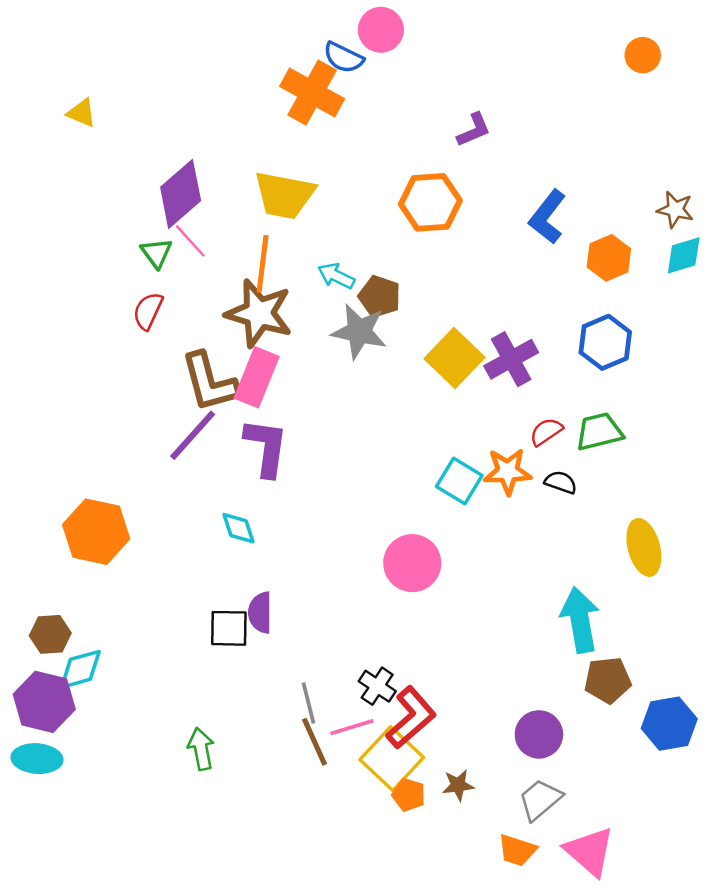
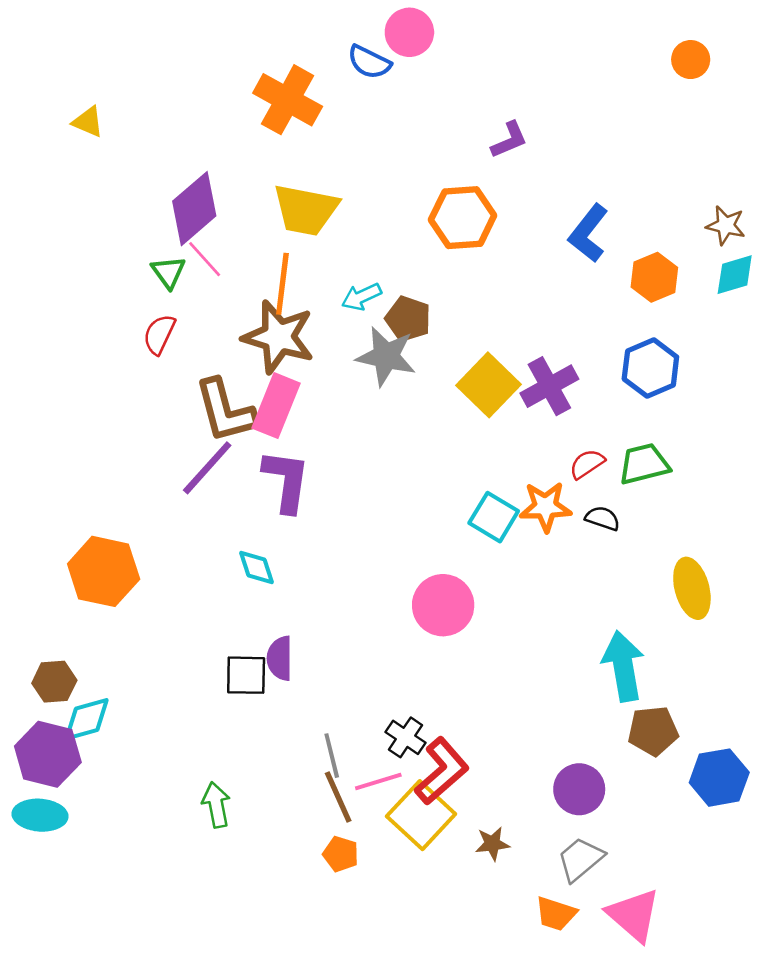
orange cross: (312, 93) -> (288, 100), moved
cyan arrow: (336, 276) -> (361, 297), turned -51
orange pentagon: (409, 795) -> (341, 854), moved

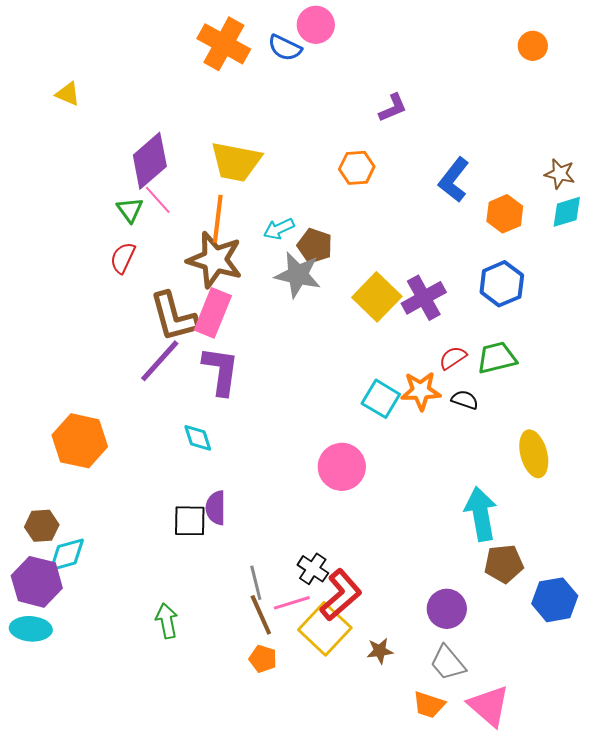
orange cross: (288, 100) -> (224, 44), moved
orange hexagon: (463, 218) -> (357, 168), size x0.7
gray trapezoid: (580, 859) -> (448, 663), turned -90

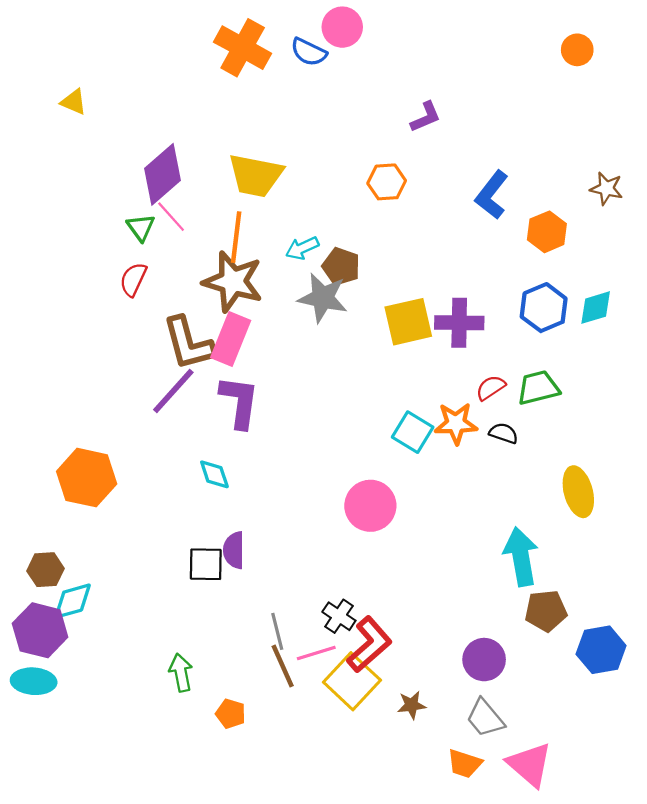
cyan diamond: (567, 212) -> (596, 308), moved
yellow square: (377, 297) -> (408, 322), turned 33
purple cross: (424, 298) -> (459, 323), turned 30
orange pentagon: (263, 659) -> (231, 714), moved

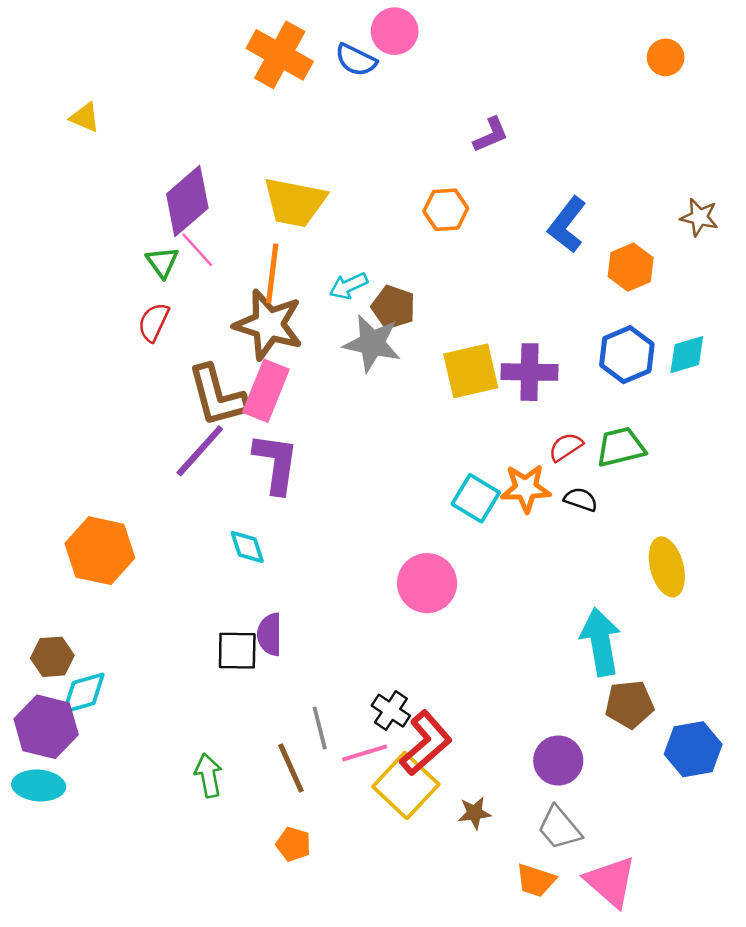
brown line: (283, 666) -> (291, 768), moved
orange pentagon: (231, 714) -> (293, 844), moved

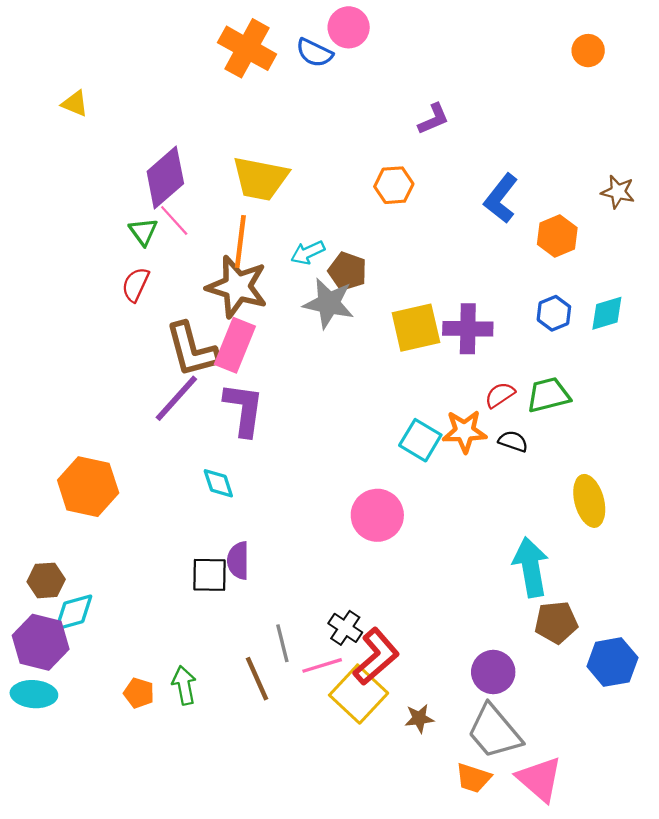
blue hexagon: (627, 355) -> (554, 313), size x0.7
gray trapezoid: (559, 828) -> (494, 732), size x1.4
orange pentagon: (293, 844) -> (139, 693), moved

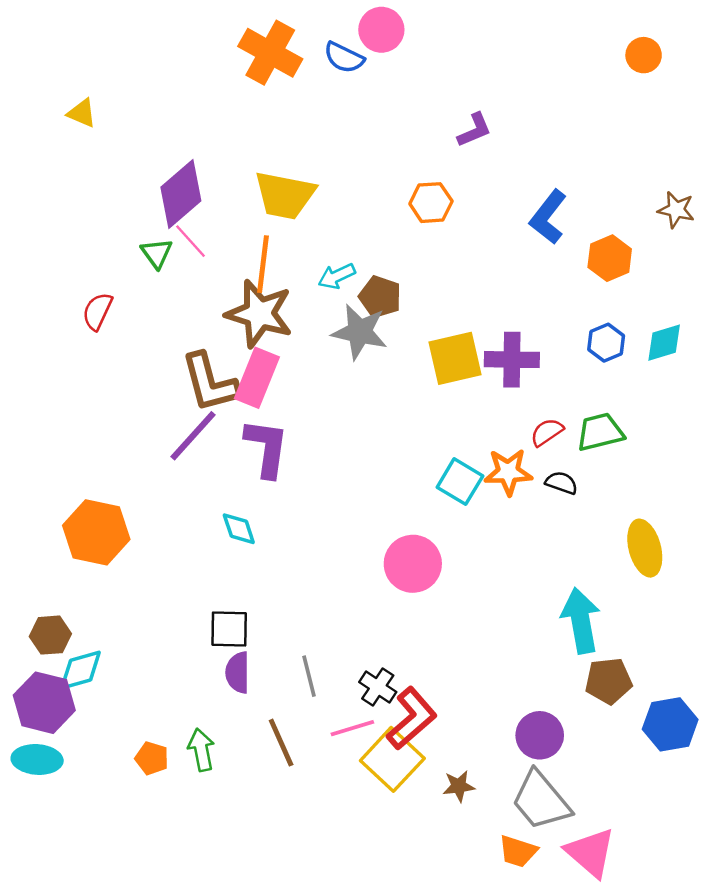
red semicircle: (136, 285) -> (97, 311), moved
purple semicircle: (238, 561) -> (238, 672), moved
gray line: (282, 643) -> (309, 676), moved

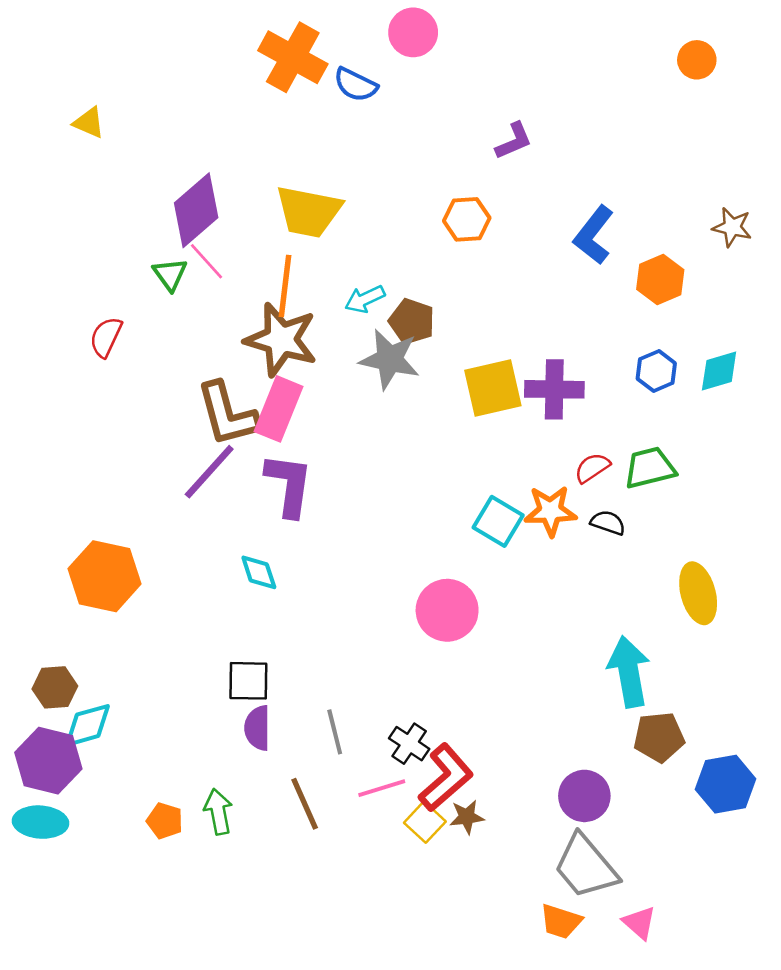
blue semicircle: (344, 58) -> (356, 85), moved
yellow square: (392, 759) -> (425, 822), size x0.6
brown star: (459, 786) -> (467, 817), moved
pink triangle: (590, 853) -> (639, 923), size x0.6

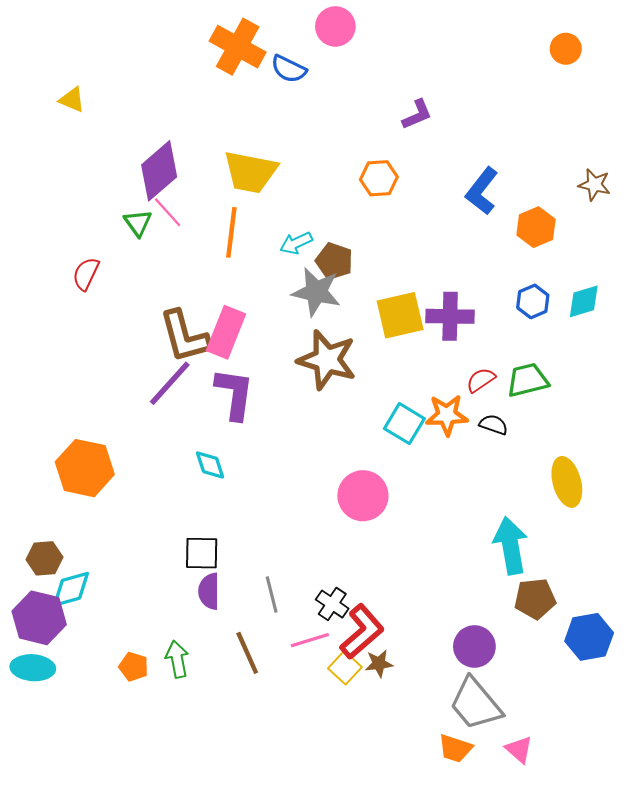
brown star: (281, 340) -> (327, 360), moved

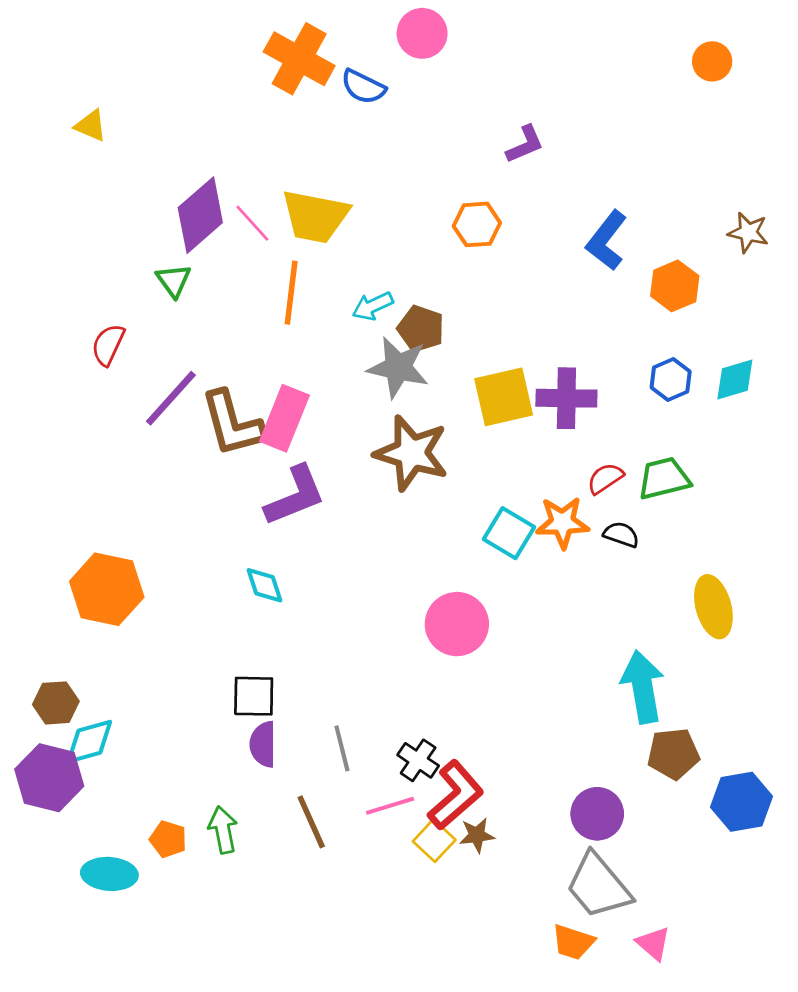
pink line: (168, 212) -> (252, 223), moved
purple line: (170, 383) -> (171, 398), moved
purple L-shape: (234, 394) -> (295, 496), turned 60
cyan ellipse: (33, 668) -> (109, 874), moved

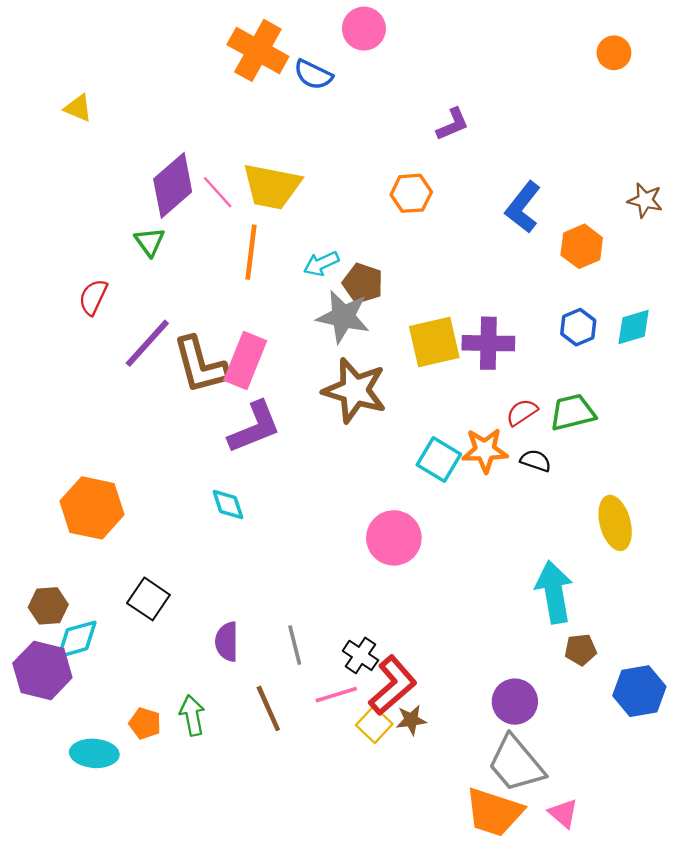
black square: (254, 696) -> (148, 599), moved, turned 33
brown pentagon: (673, 754) -> (581, 650), size x0.7
orange trapezoid: (573, 942) -> (494, 812), size x1.6

